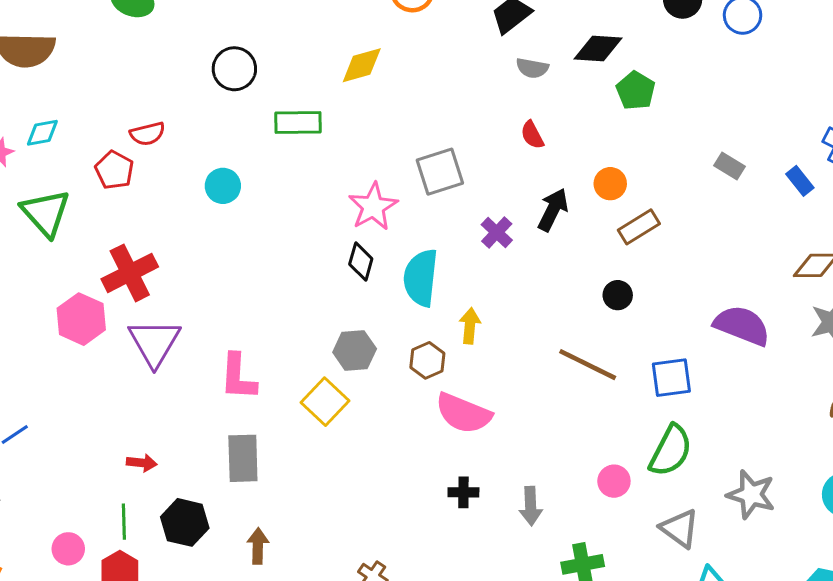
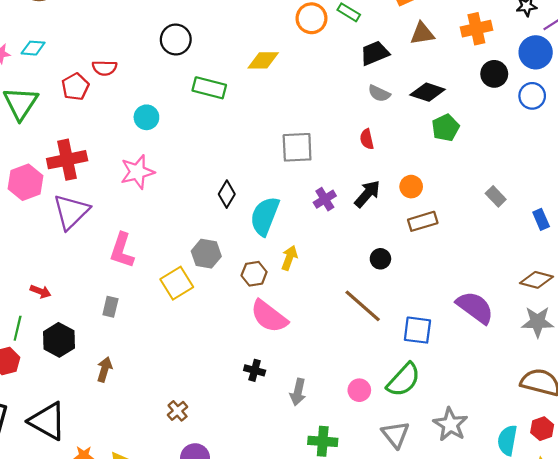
pink star: (373, 207) -> (137, 172), moved
black circle: (618, 295) -> (380, 259), moved
gray rectangle: (243, 458) -> (110, 307), size x0.6

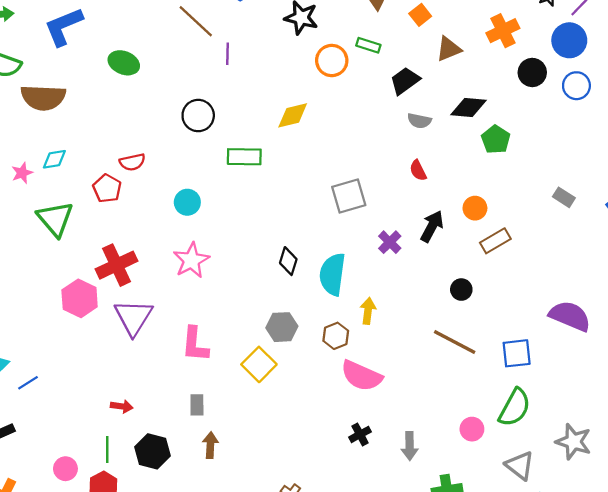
brown arrow: (105, 369) -> (210, 445), moved
black cross: (255, 370) -> (360, 434), turned -30

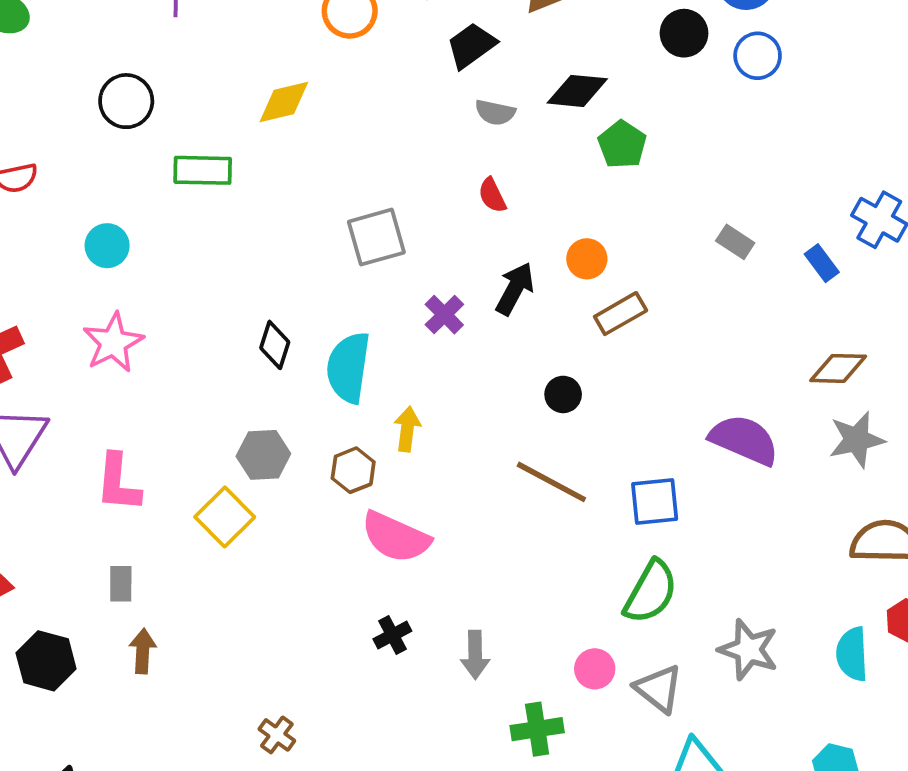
pink circle: (472, 429) -> (595, 669), moved

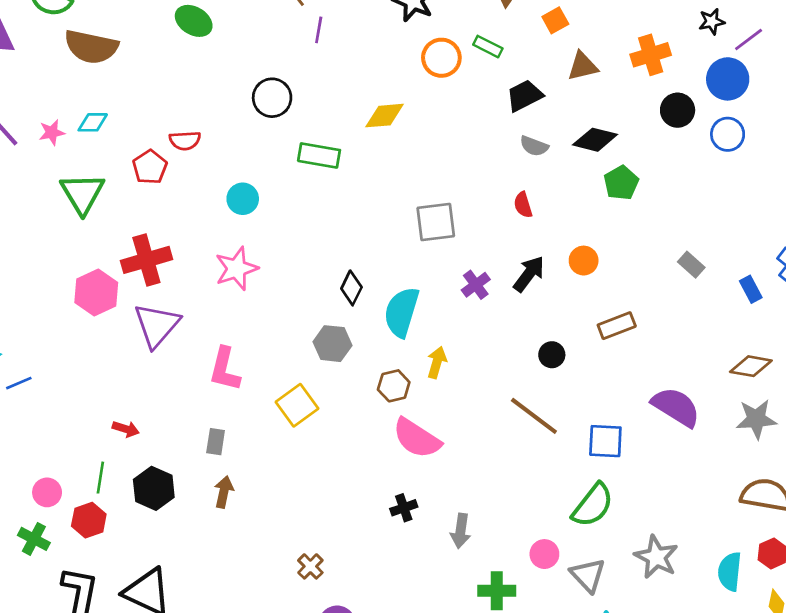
brown rectangle: (621, 314) -> (617, 326), moved
gray hexagon: (263, 455) -> (332, 344), moved

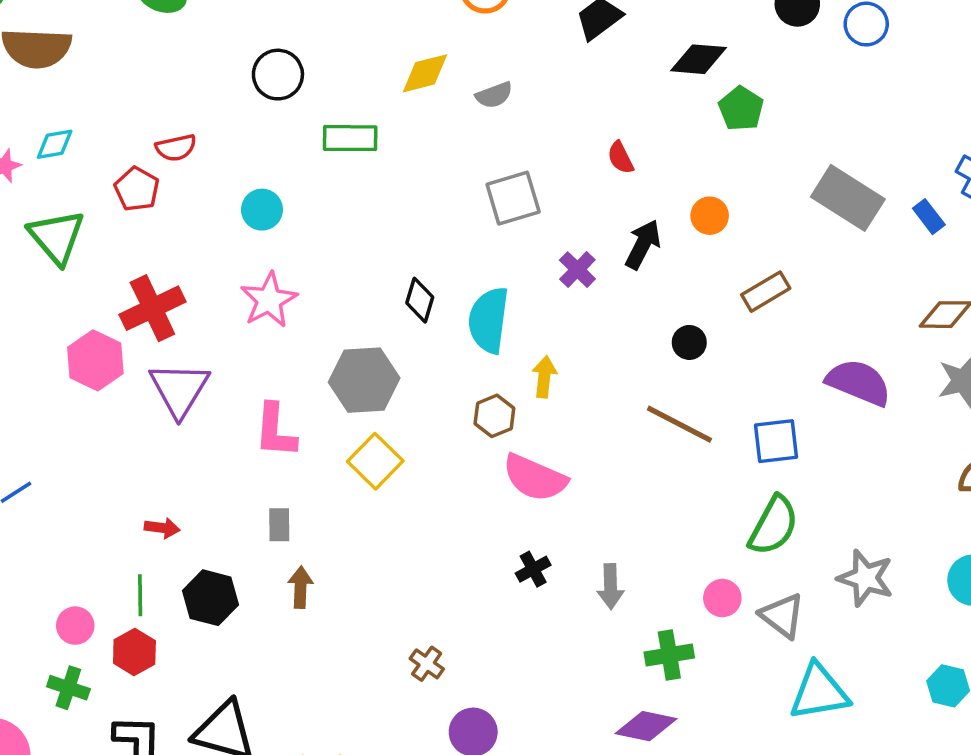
gray semicircle: (534, 146) -> (494, 95), moved, turned -32
gray rectangle: (691, 265) -> (848, 198), size x2.0
gray hexagon: (332, 344) -> (364, 380), moved, size x1.4

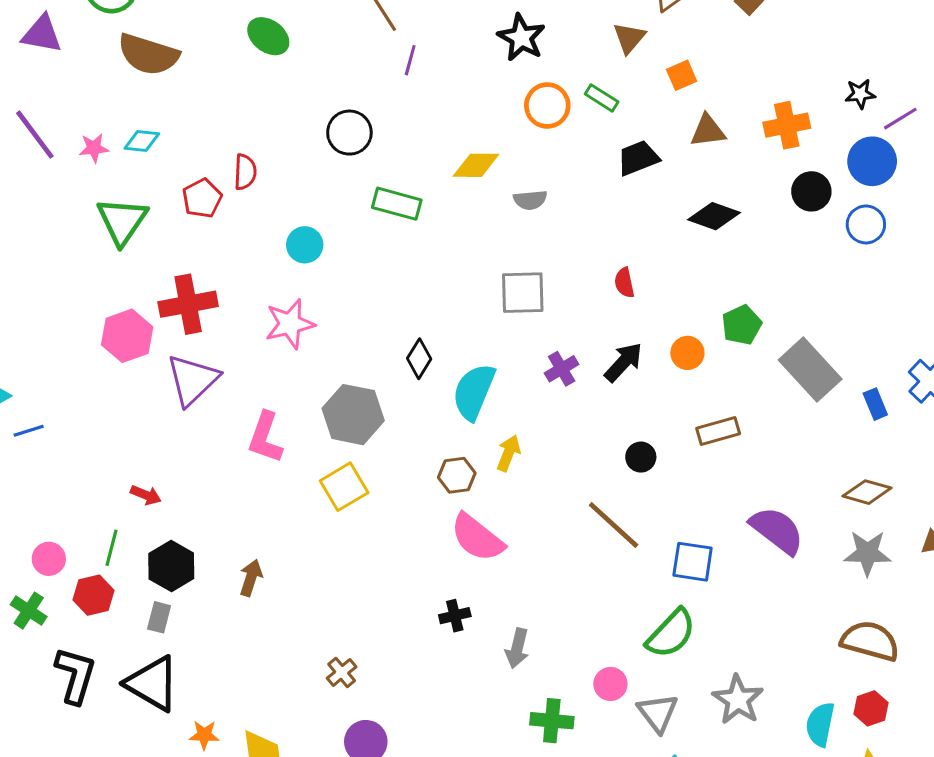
green pentagon: (741, 109) -> (742, 325), moved
red semicircle: (176, 148) -> (245, 172), turned -90
gray rectangle: (279, 525) -> (159, 617), moved

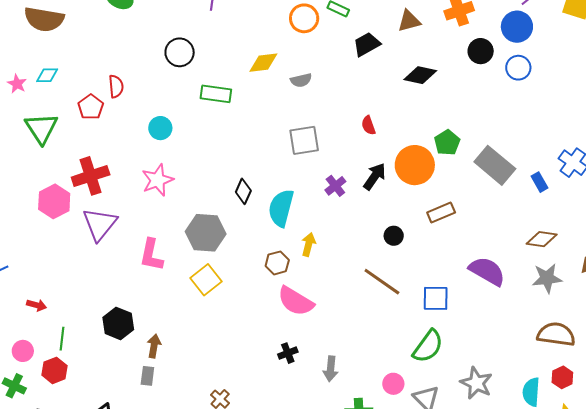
pink star: (94, 148) -> (17, 84), turned -30
orange circle: (687, 353) -> (415, 165), size x1.8
red arrow: (146, 495) -> (37, 305), moved
black hexagon: (171, 566) -> (118, 323), moved
gray rectangle: (159, 617) -> (147, 376), moved

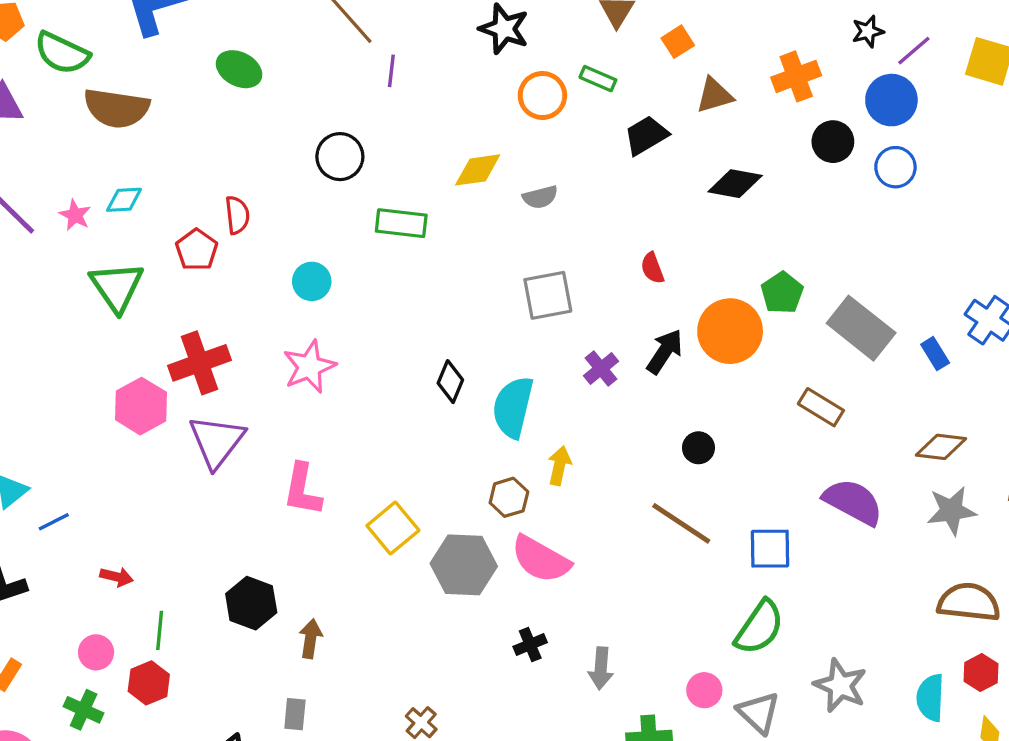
brown rectangle: (441, 212) -> (821, 407), moved, turned 56
gray hexagon: (206, 233) -> (464, 565), moved
gray rectangle: (147, 376) -> (295, 714), moved

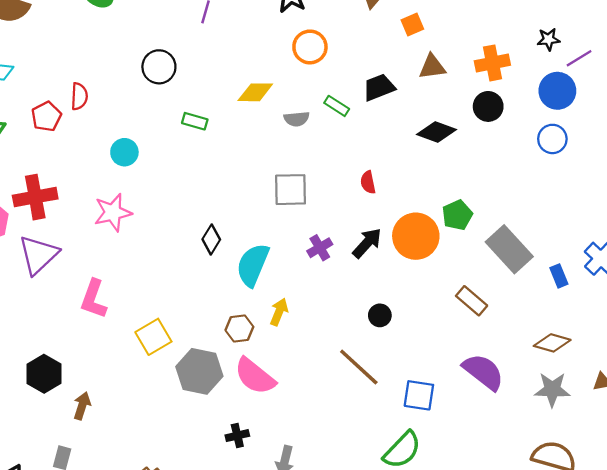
green rectangle: (598, 79) -> (337, 106), moved
black circle: (833, 142) -> (488, 106), moved
green rectangle: (401, 223) -> (195, 121), size x0.7

